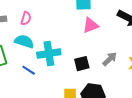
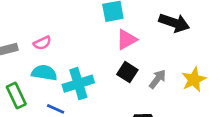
pink semicircle: (26, 18) -> (42, 43), turned 56
black square: (82, 64) -> (127, 72), moved, turned -35

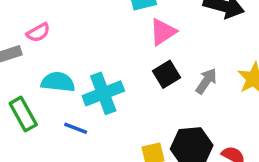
pink semicircle: (42, 43) -> (38, 33), moved
black square: (127, 72) -> (166, 74), turned 30

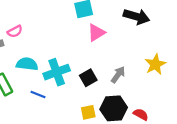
black square: (166, 74) -> (88, 78), moved
gray arrow: (206, 81) -> (118, 75), moved

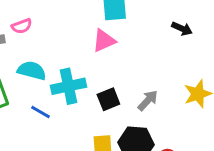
black arrow: (137, 17) -> (182, 29), size x0.6
pink triangle: (96, 33) -> (104, 41), moved

